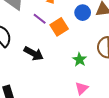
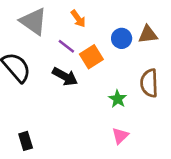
black arrow: (34, 53) -> (65, 77), moved

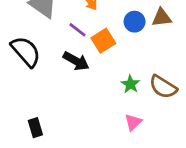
brown semicircle: (149, 83) -> (163, 87), moved, turned -56

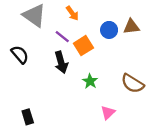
black semicircle: (26, 52) -> (20, 54), size x0.7
black arrow: (76, 61) -> (61, 62), turned 45
green star: (130, 84) -> (90, 81), moved

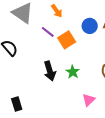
black arrow: (61, 62) -> (50, 71), moved

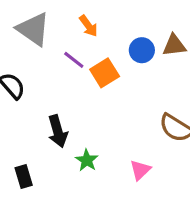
black arrow: (50, 71) -> (58, 131), moved
green star: (73, 72) -> (87, 160), moved

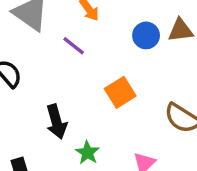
orange square: (105, 73) -> (120, 92), moved

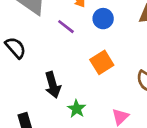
blue circle: (146, 35) -> (103, 19), moved

